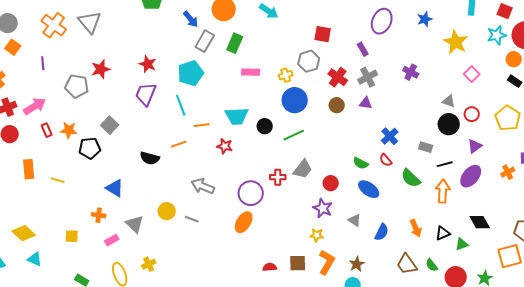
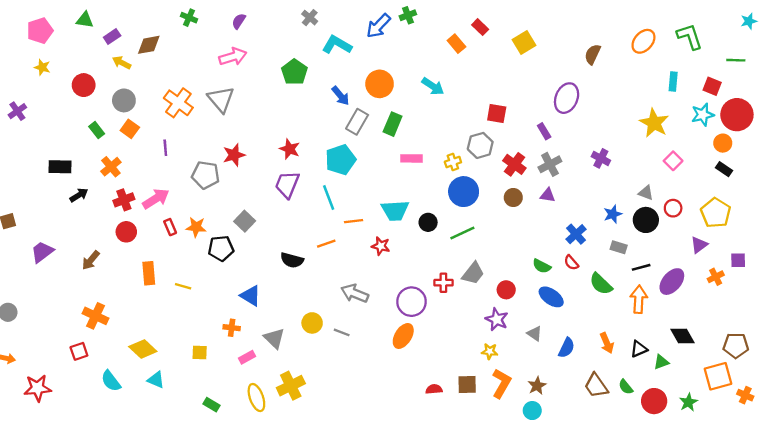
blue star: (425, 19) -> (613, 214), moved
purple triangle: (475, 146) -> (699, 245), moved
yellow cross: (149, 264) -> (291, 386), size x1.6

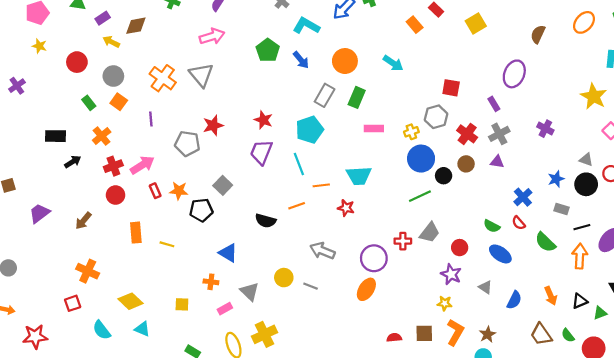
blue arrow: (340, 96) -> (301, 60), moved
black circle: (428, 222) -> (444, 176), moved

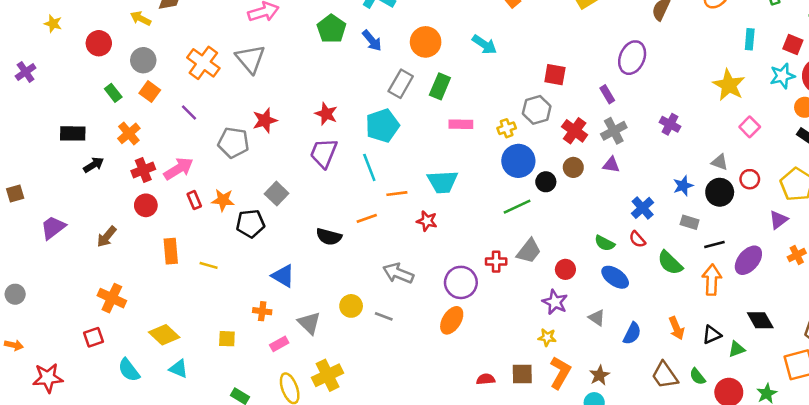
purple line: (151, 119) -> (189, 113), turned -40

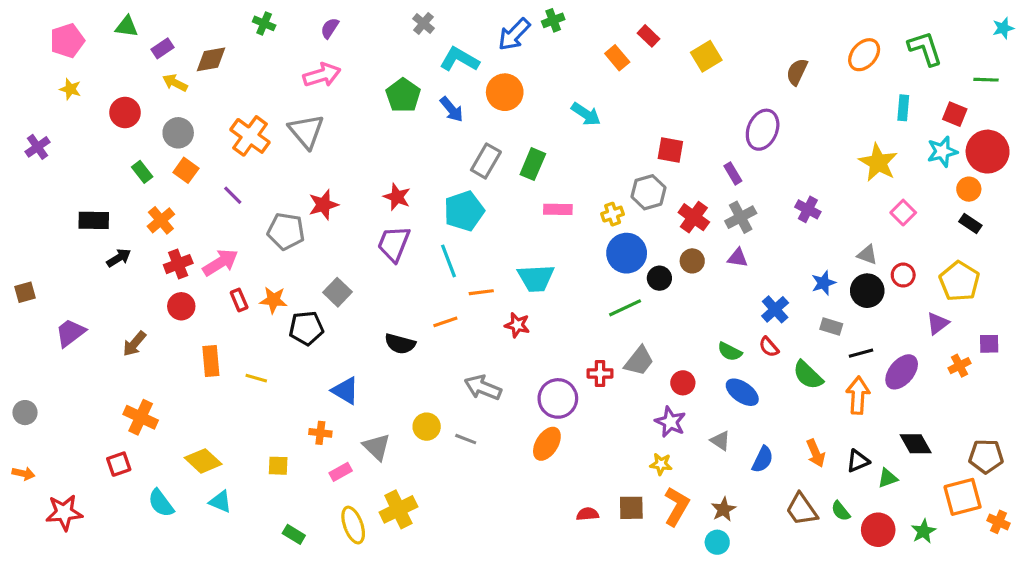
orange circle: (426, 42) -> (505, 92), moved

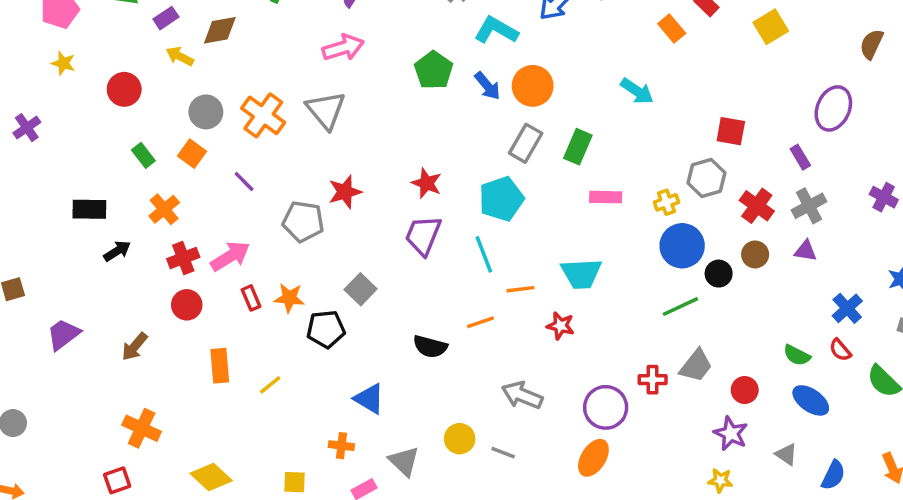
orange circle: (505, 92) -> (533, 86), moved
gray circle: (178, 133) -> (206, 112), moved
yellow line: (256, 378) -> (270, 385), turned -55

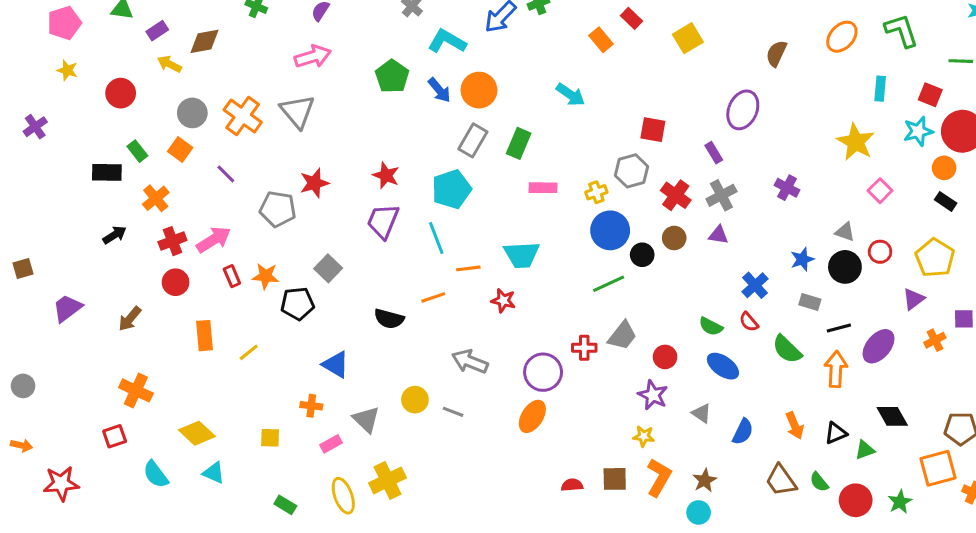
black rectangle: (89, 209) -> (107, 172), moved

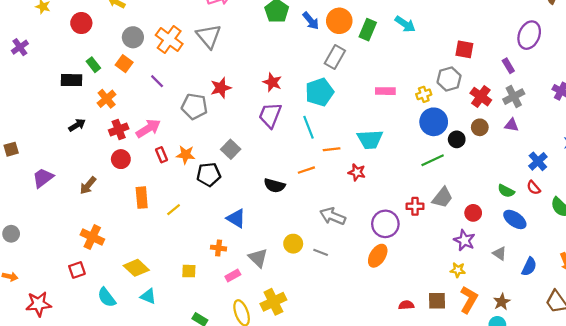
green rectangle: (519, 143) -> (368, 30), moved

